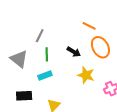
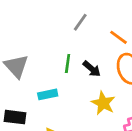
gray line: (40, 36) -> (80, 22), moved
green line: (47, 54) -> (68, 63), moved

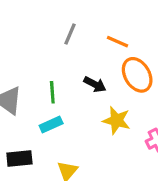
green line: (68, 63) -> (52, 92), moved

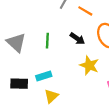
orange line: (117, 42) -> (85, 11), moved
cyan rectangle: (51, 124) -> (44, 76), moved

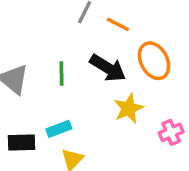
black arrow: (77, 39) -> (108, 68), size x1.5
yellow star: (89, 65) -> (129, 108), turned 30

